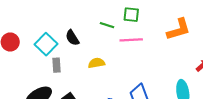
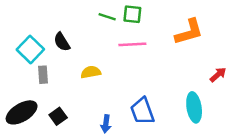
green line: (107, 25) -> (107, 17), moved

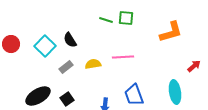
pink line: (132, 44) -> (123, 57), moved
gray rectangle: (43, 75) -> (66, 67), moved, turned 56

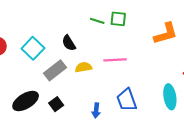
black semicircle: (70, 40) -> (69, 43), moved
gray rectangle: (66, 67) -> (55, 70), size x1.5

